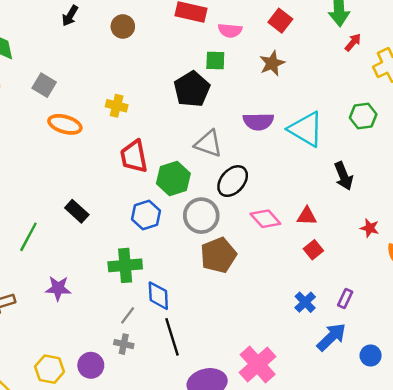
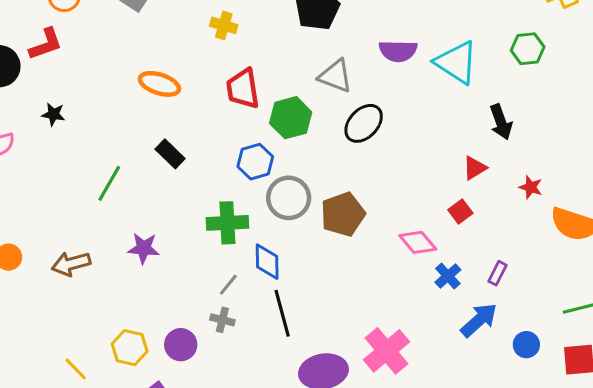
orange ellipse: (65, 124) -> (159, 84), moved
gray circle: (201, 216) -> (289, 198), moved
red triangle: (307, 216) -> (475, 168), moved, turned -35
pink diamond: (265, 219) -> (418, 242), moved

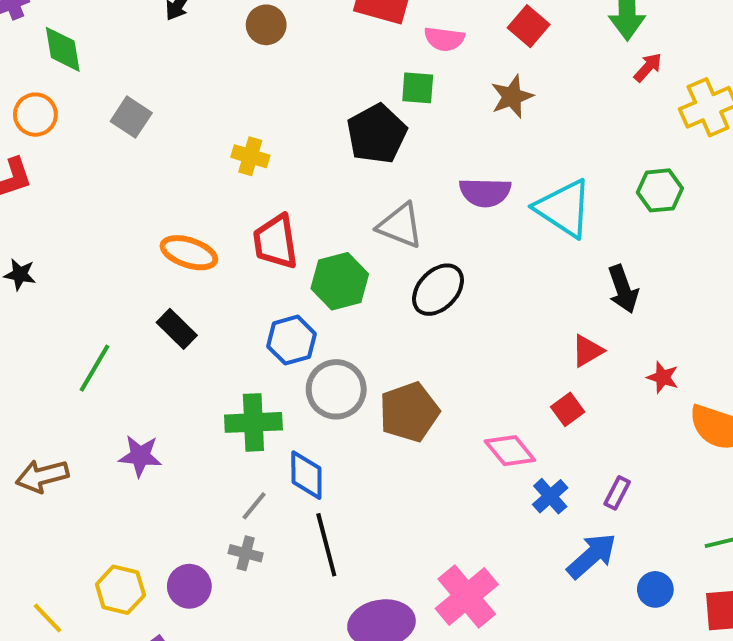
orange ellipse: (159, 84) -> (189, 253), moved

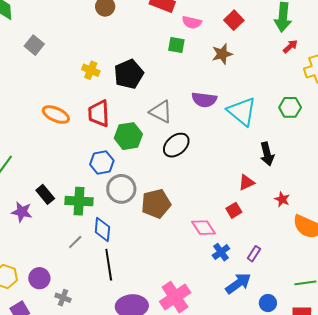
black pentagon: (377, 134) -> (129, 74), moved
black rectangle: (177, 329) -> (45, 194), moved
gray cross: (246, 553) -> (63, 298), moved

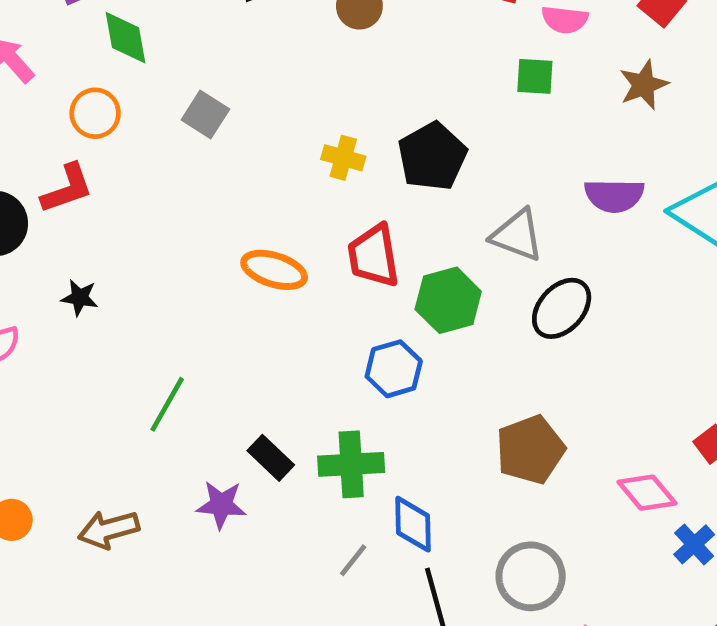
gray circle: (121, 189) -> (531, 576), moved

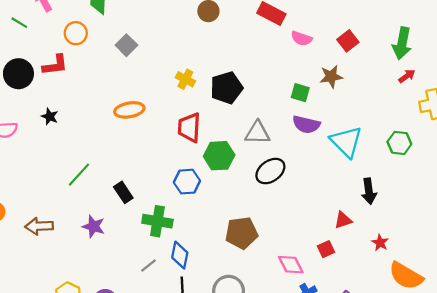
green square: (535, 76) -> (300, 93), moved
gray triangle: (517, 235) -> (257, 133), turned -32
orange ellipse: (274, 270) -> (129, 110), moved, turned -40
black rectangle: (271, 458) -> (123, 192), moved

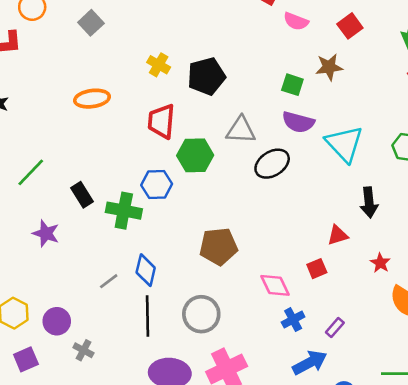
black ellipse: (270, 171) -> (272, 164), moved
green cross: (157, 221) -> (124, 211), moved

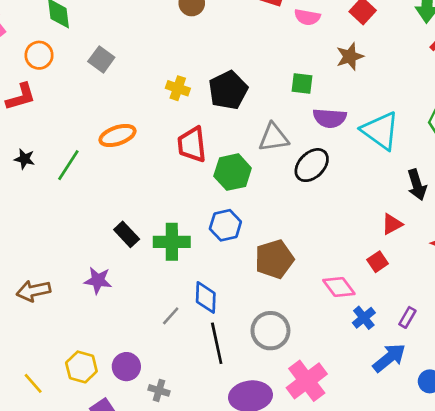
green square: (292, 85) -> (302, 83), moved
green line: (31, 172) -> (68, 165), moved
blue hexagon: (157, 184) -> (225, 225), moved

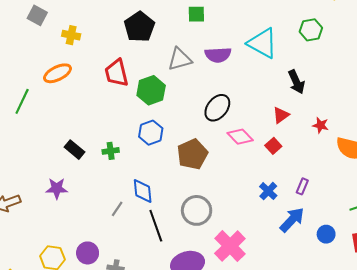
yellow cross: (178, 88) -> (71, 35), moved
purple semicircle: (330, 118) -> (218, 55), moved
black ellipse: (312, 165) -> (217, 108), moved
green cross: (172, 242) -> (111, 151), size x0.6
pink diamond: (339, 287) -> (240, 137), moved

